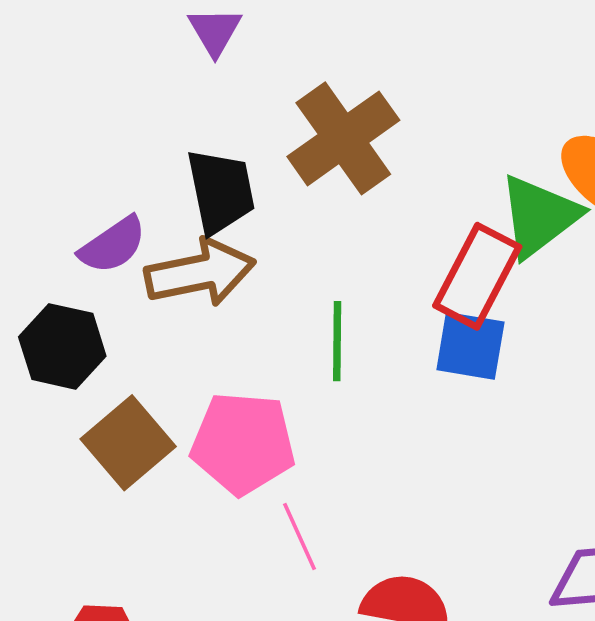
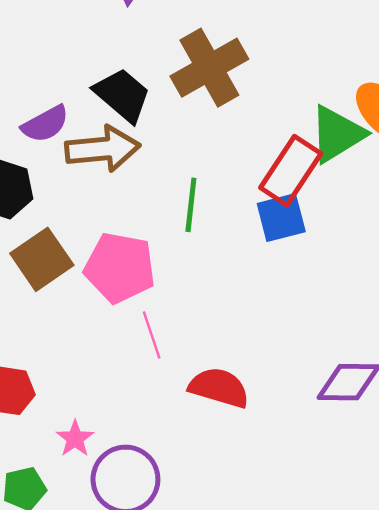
black trapezoid: (221, 191) -> (122, 95), turned -44
blue square: (470, 346) -> (281, 218), turned -30

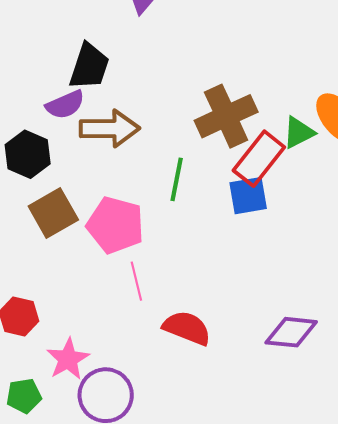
brown cross: (209, 68) -> (226, 116), moved
black trapezoid: (122, 95) -> (89, 66), moved, turned 63
green triangle: (337, 134) -> (299, 133), size x0.7
pink star: (75, 439) -> (68, 359), size x1.4

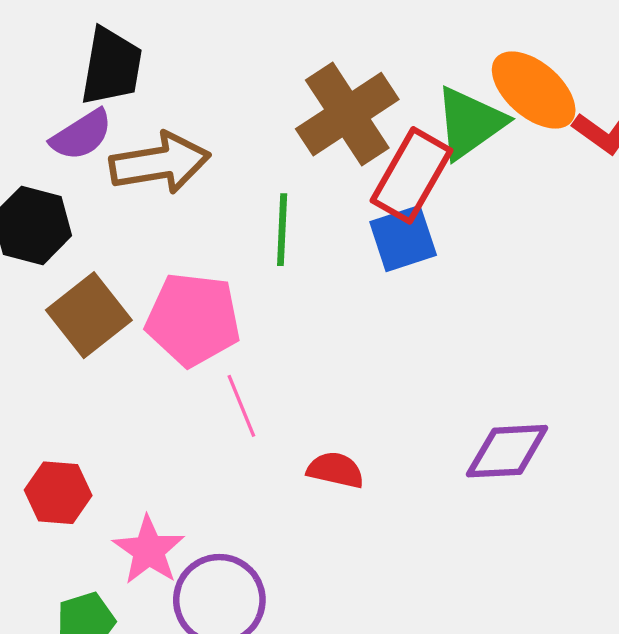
green triangle: (299, 133) -> (470, 123), size x1.4
red semicircle: (187, 328) -> (335, 470), size x0.7

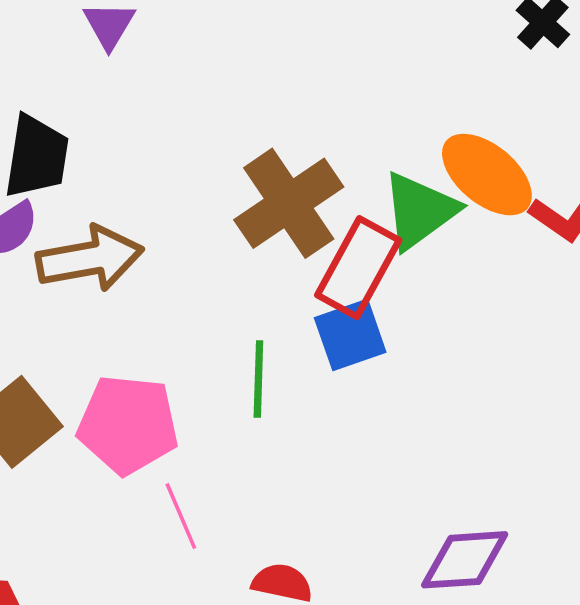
green line: (282, 230) -> (258, 379), moved

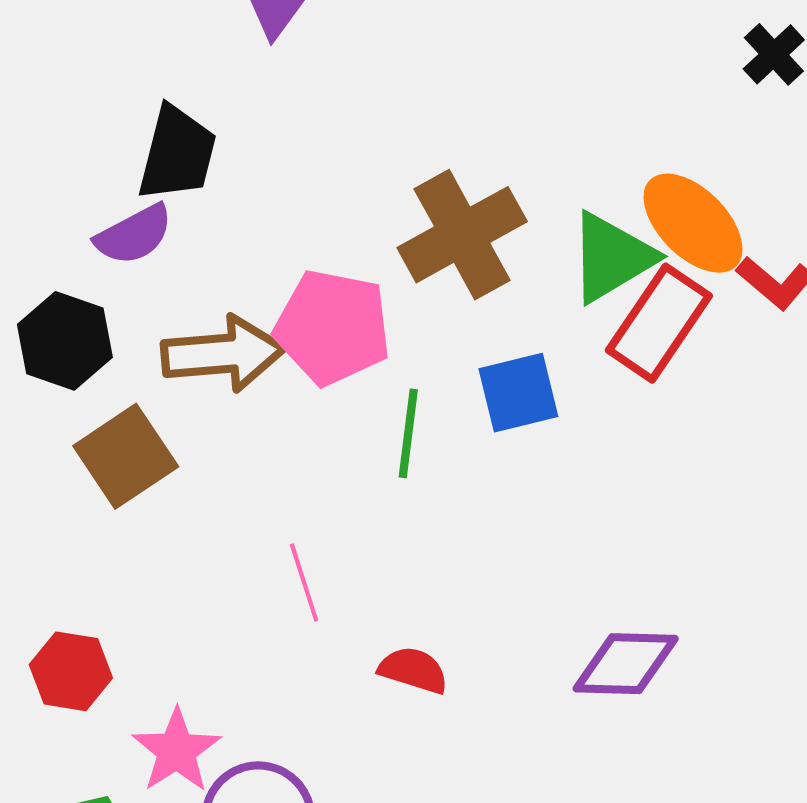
brown arrow: (90, 259) -> (223, 354), moved
red rectangle: (358, 268) -> (659, 323), moved
pink pentagon: (128, 425) -> (333, 327), moved

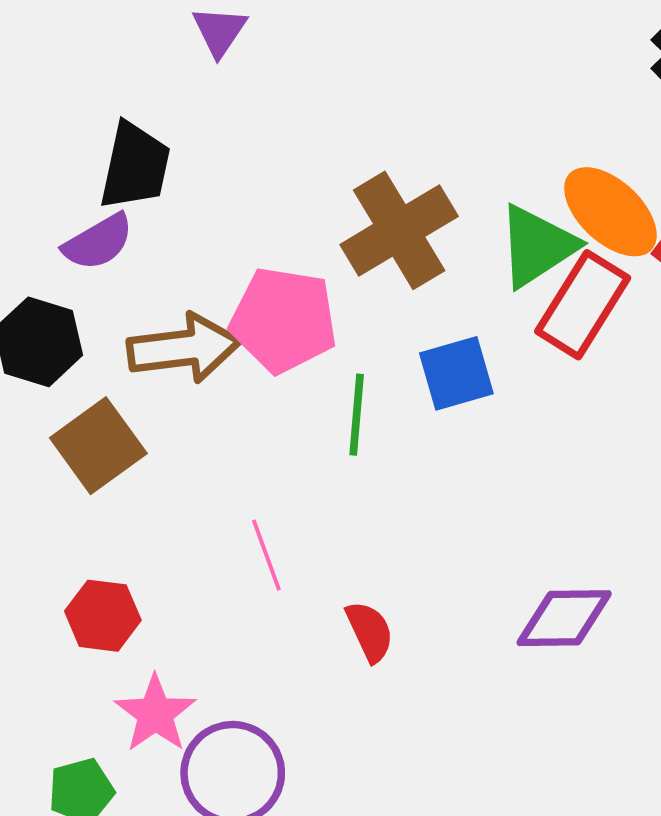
red semicircle: (413, 670) -> (370, 632), turned 50
red hexagon: (71, 671) -> (103, 616), moved

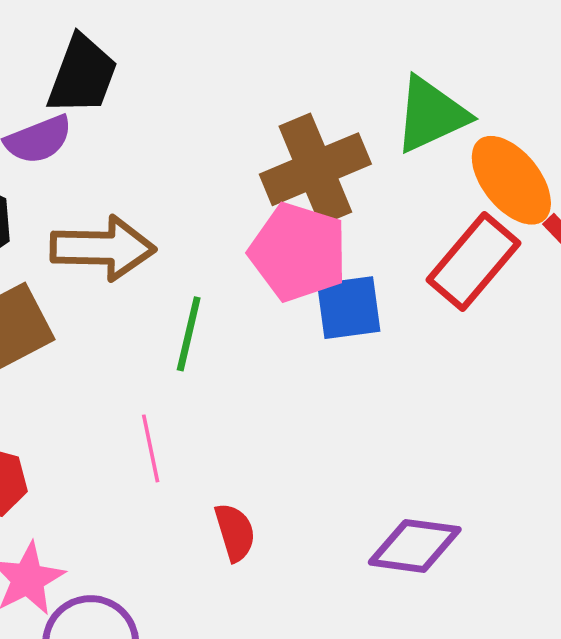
green triangle: (537, 246) -> (431, 115), moved
pink pentagon: (284, 320) -> (298, 252), moved
green line: (357, 415) -> (189, 334), moved

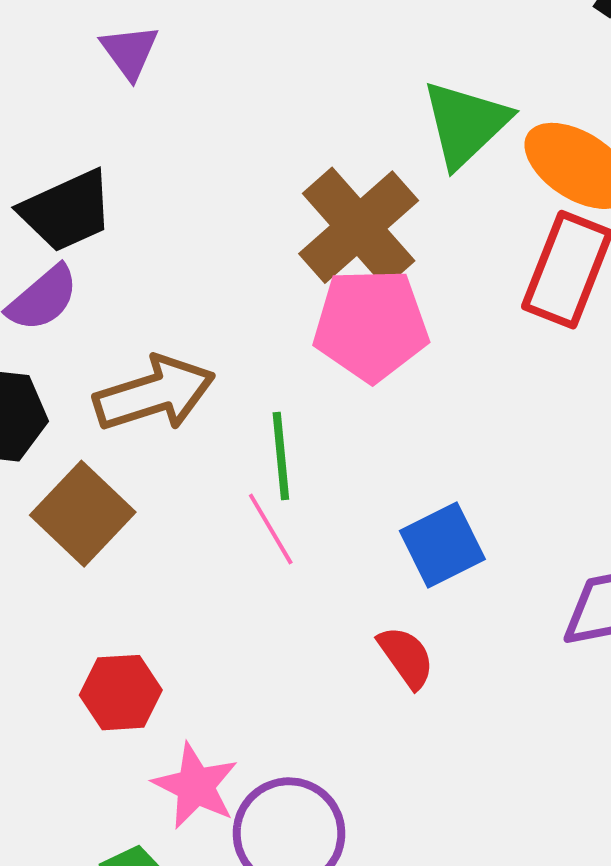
black trapezoid: (82, 75) -> (67, 211), turned 64
blue square: (349, 308) -> (442, 545), moved
pink line: (151, 448) -> (271, 529), moved

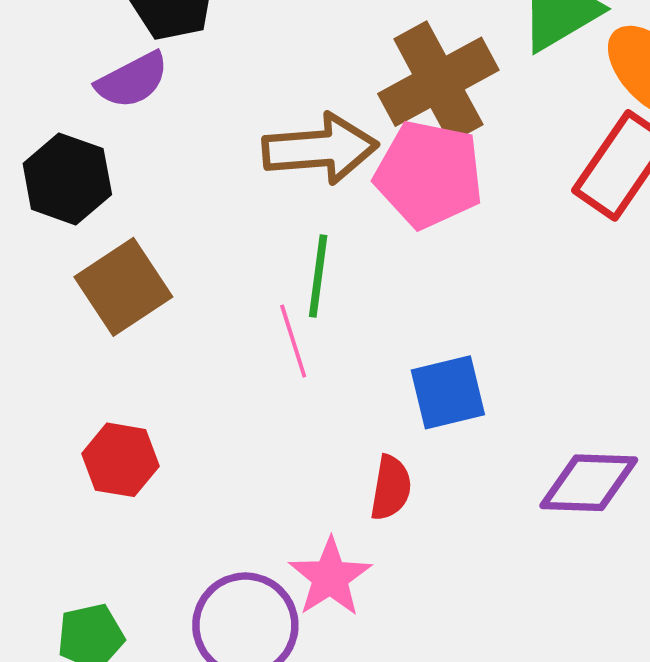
brown arrow: (154, 394) -> (320, 149), moved
red semicircle: (406, 657) -> (391, 488), turned 32
pink star: (196, 786) -> (330, 577), moved

